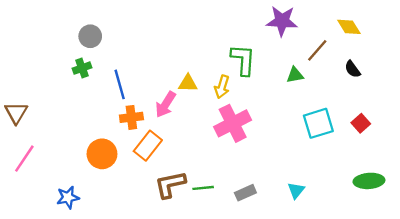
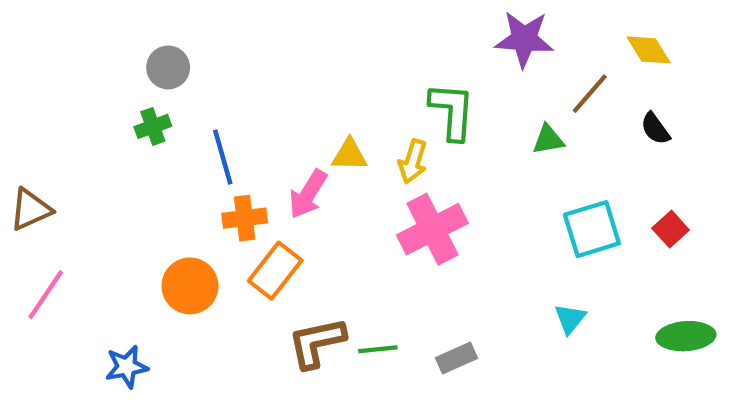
brown triangle: (16, 113) -> (30, 209), turned 35
cyan triangle: (296, 190) -> (570, 319), moved

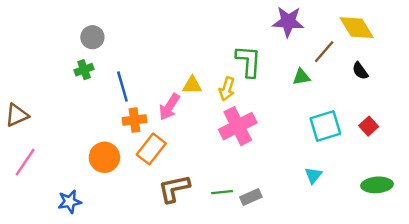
yellow diamond: (649, 50) -> (357, 28), size x1.4
green line: (378, 349) -> (222, 192), moved

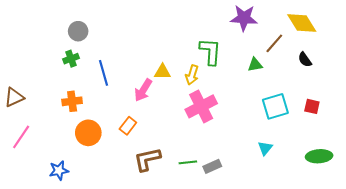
orange cross: (134, 120) -> (72, 101), moved
red square: (369, 126) -> (312, 106), turned -35
orange rectangle: (151, 149) -> (128, 126), size x0.7

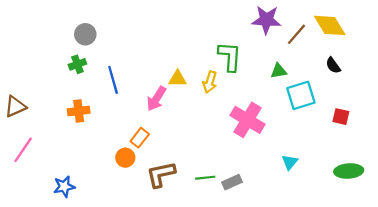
brown line: (274, 43) -> (296, 34), moved
pink cross: (201, 106) -> (248, 120), moved, turned -32
cyan square: (275, 106) -> (301, 95), moved
orange circle: (88, 133) -> (125, 158), moved, size x0.7

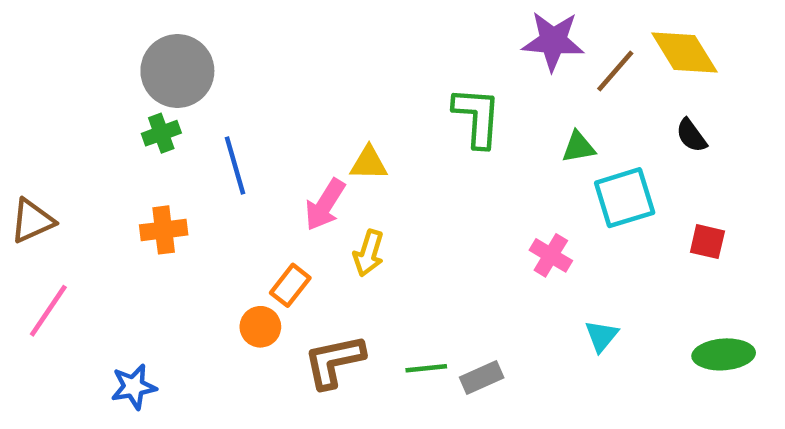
gray circle: (85, 34) -> (177, 71), size x1.6
yellow arrow: (210, 82) -> (369, 253), moved
pink cross: (248, 120) -> (551, 255), moved, size x0.6

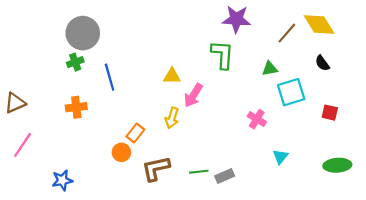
purple star: (553, 41) -> (236, 19), moved
pink arrow: (325, 205) -> (193, 95), moved

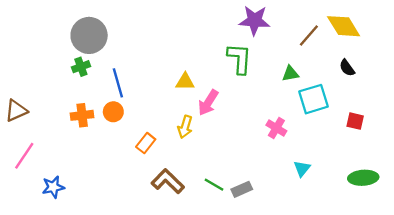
orange circle: (121, 152) -> (113, 112), moved
brown L-shape: (156, 168) -> (168, 181), turned 56
green line: (199, 172) -> (214, 185), turned 36
blue star: (62, 180) -> (53, 187), moved

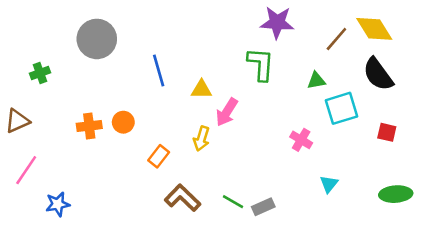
green cross: (81, 67) -> (40, 73), moved
black semicircle: (347, 68) -> (378, 74), size x1.8
blue line: (118, 83) -> (159, 70), moved

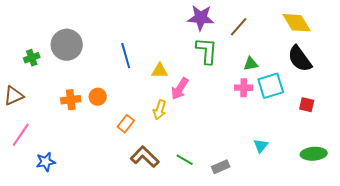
purple star: (277, 23) -> (201, 18), moved
gray circle: (97, 39) -> (67, 45), moved
brown line: (336, 39) -> (239, 27), moved
pink cross: (301, 140) -> (244, 88), moved, turned -30
gray rectangle: (263, 207) -> (221, 167), moved

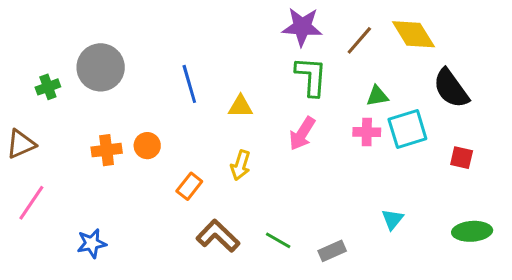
yellow diamond: (297, 23) -> (413, 34), moved
pink arrow: (180, 89) -> (302, 134), moved
blue star: (46, 162) -> (92, 243), moved

